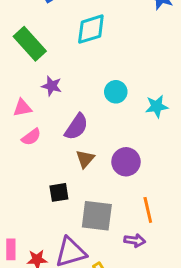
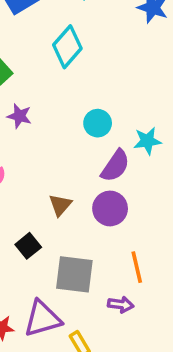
cyan diamond: (91, 29) -> (67, 47), turned -32
purple semicircle: (76, 127) -> (115, 166), moved
black square: (59, 192) -> (28, 246), turned -30

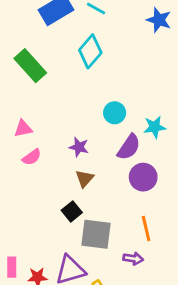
purple star: (19, 116) -> (79, 147), moved
purple circle: (110, 208) -> (143, 177), moved
black square: (28, 246) -> (72, 211), moved

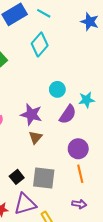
purple star: (79, 147) -> (31, 114), size x1.5
purple circle: (143, 177) -> (78, 149), moved
black square: (72, 211) -> (17, 177), moved
purple arrow: (133, 259) -> (79, 204), moved

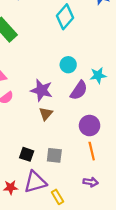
cyan diamond: (40, 45) -> (65, 17), moved
black square: (17, 177) -> (27, 154), turned -32
gray square: (44, 178) -> (54, 155), size x0.7

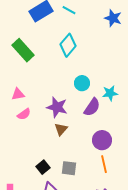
cyan diamond: (65, 17) -> (68, 45), moved
black square: (27, 154) -> (43, 167), turned 32

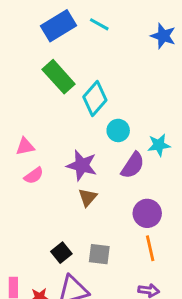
cyan diamond: (68, 45) -> (95, 98), moved
green rectangle: (23, 50) -> (59, 77), moved

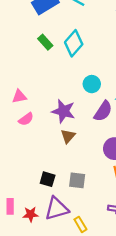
green rectangle: (59, 77) -> (45, 42), size x0.6
cyan diamond: (95, 98) -> (74, 43), moved
black square: (61, 253) -> (48, 179), turned -35

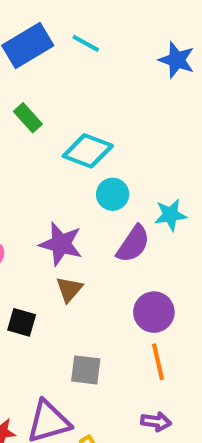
cyan diamond: (74, 43) -> (88, 151), moved, turned 70
black square: (48, 179) -> (22, 322), moved

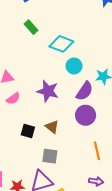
brown triangle: (69, 289) -> (52, 127), moved, turned -32
purple circle: (154, 312) -> (86, 115), moved
gray square: (86, 370) -> (50, 156), moved

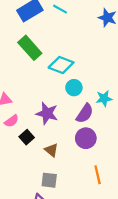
green rectangle: (31, 27) -> (30, 48), size x1.6
black square: (28, 131) -> (27, 137), moved, turned 32

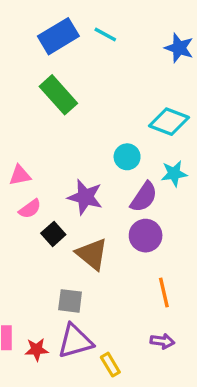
cyan diamond: (61, 65) -> (169, 122), moved
brown triangle: (51, 150) -> (92, 254), size x1.5
gray square: (49, 180) -> (70, 301), moved

